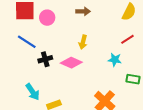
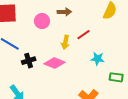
pink circle: (47, 18) -> (42, 21), moved
red line: (127, 39) -> (84, 35), moved

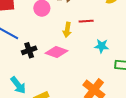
red line: (84, 35) -> (86, 21), turned 32

